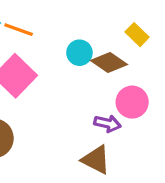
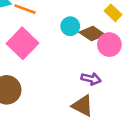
pink circle: (132, 102) -> (109, 45), moved

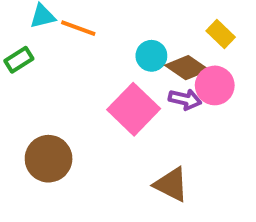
pink square: (23, 43) -> (134, 109), moved
purple arrow: (91, 79) -> (185, 99), moved

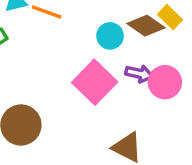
brown diamond: (187, 68) -> (146, 26), moved
pink circle: (215, 85) -> (165, 82), moved

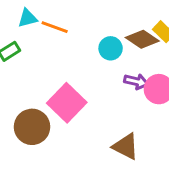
pink square: (95, 82) -> (67, 103), moved

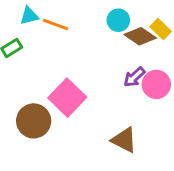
cyan circle: (111, 48) -> (118, 20), moved
purple arrow: (136, 82) -> (134, 77), turned 125

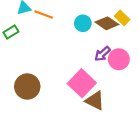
cyan circle: (118, 20) -> (83, 23), moved
pink square: (67, 98) -> (82, 83), moved

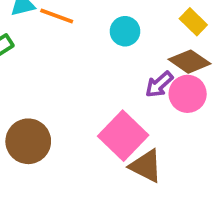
brown diamond: (107, 23) -> (189, 62), moved

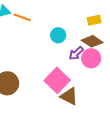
yellow rectangle: (193, 22) -> (94, 20), turned -56
cyan circle: (125, 31) -> (58, 35), moved

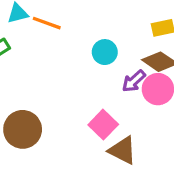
pink square: (57, 80) -> (103, 125), size x0.7

